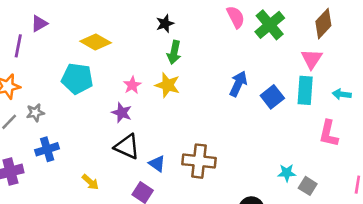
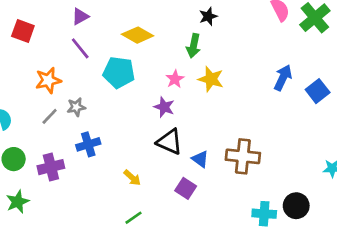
purple line: (18, 46) -> (80, 48), moved, turned -50
green arrow: (174, 52) -> (194, 46), moved

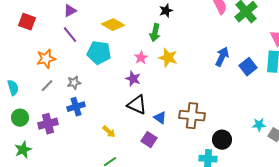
gray star: (76, 107) -> (74, 83), moved
black circle: (296, 206) -> (222, 140), moved

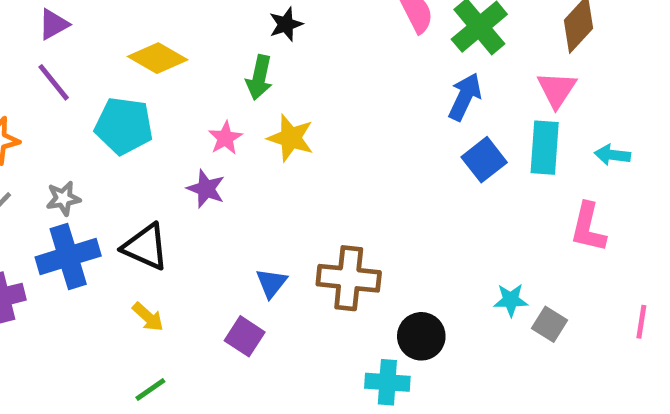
blue arrow: (222, 57) -> (465, 97), moved
black triangle: (137, 105) -> (146, 247), moved
blue cross: (76, 107) -> (68, 256), size x1.4
blue triangle: (160, 118) -> (271, 283), turned 32

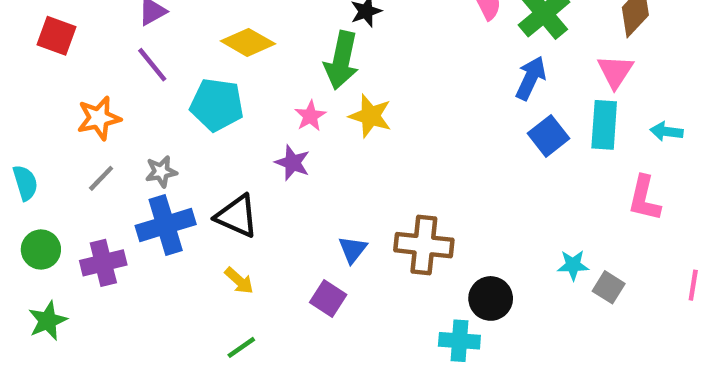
green arrow: (259, 77) -> (341, 60), size x1.4

